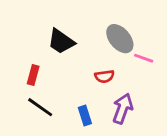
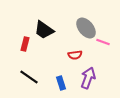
red rectangle: (33, 75) -> (25, 44), moved

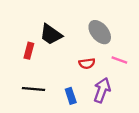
pink line: (103, 42) -> (119, 60), moved
black line: (29, 77) -> (34, 89), turned -30

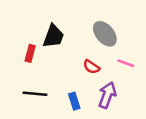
black trapezoid: (51, 34) -> (53, 36), turned -105
red semicircle: (87, 63) -> (91, 67), turned 42

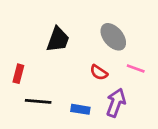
red rectangle: (30, 53) -> (18, 74), moved
blue rectangle: (74, 101) -> (80, 109), turned -63

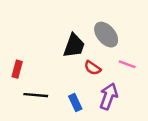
black trapezoid: (58, 39) -> (74, 46), moved
blue rectangle: (80, 109) -> (75, 102), turned 56

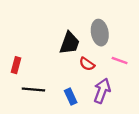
gray ellipse: (106, 35) -> (100, 33), turned 30

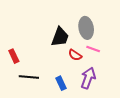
pink line: (120, 60) -> (93, 49), moved
red rectangle: (16, 65) -> (14, 56), turned -40

